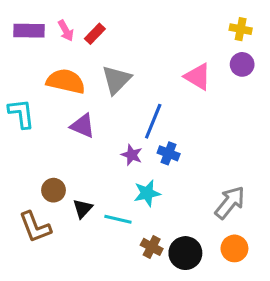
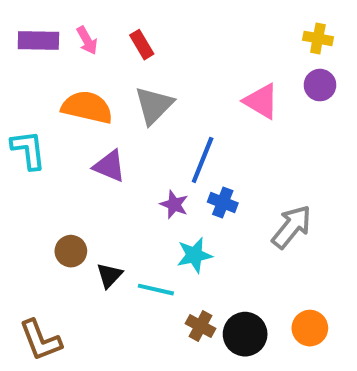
red rectangle: (95, 34) -> (142, 45), moved, turned -75
gray arrow: (230, 202) -> (292, 227), moved
brown L-shape: (35, 227) -> (41, 340), moved

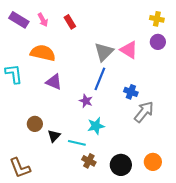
purple rectangle: (38, 40) -> (19, 20), turned 30
gray triangle: (154, 105) -> (104, 52), moved
blue cross: (223, 202) -> (131, 92), moved
brown cross: (200, 326) -> (89, 161), moved

